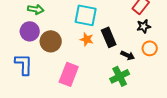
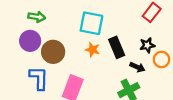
black star: (144, 26) -> (147, 45), moved
blue L-shape: (24, 64) -> (39, 78), moved

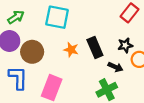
green arrow: (37, 17) -> (16, 17), turned -42
cyan square: (91, 23) -> (57, 17), moved

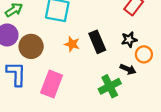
black arrow: (115, 67) -> (128, 69), moved

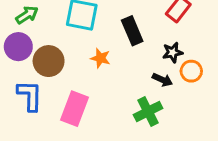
black rectangle: (97, 42) -> (132, 31), moved
black arrow: (128, 69) -> (162, 80), moved

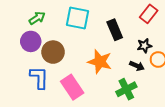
orange star: (100, 58) -> (100, 62), moved, size x1.6
pink rectangle: (75, 109) -> (72, 87), turned -55

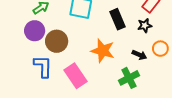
black star: (144, 46) -> (145, 25), moved

